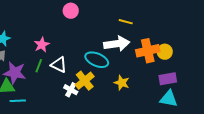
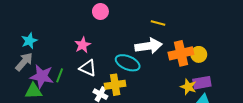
pink star: (42, 45) -> (83, 45), moved
green line: (39, 66) -> (60, 75), moved
yellow cross: (85, 81) -> (115, 85), turned 30
yellow star: (122, 83) -> (188, 87), moved

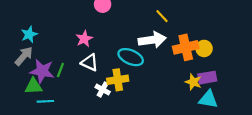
yellow line: (158, 23) -> (162, 16), turned 32

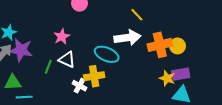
green line: (60, 70) -> (48, 67), moved
purple star: (42, 71) -> (21, 50), moved

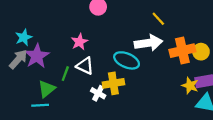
purple star: (21, 50) -> (37, 56), turned 30
green triangle: (13, 82) -> (47, 89), moved, turned -36

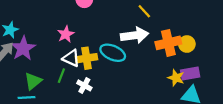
green line: (65, 74) -> (61, 76), moved
yellow cross: (113, 83) -> (86, 58), moved

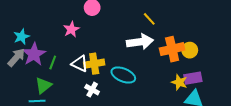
pink star: (66, 34) -> (71, 29), moved
cyan ellipse: (113, 53) -> (123, 75), moved
green line: (61, 76) -> (53, 63), moved

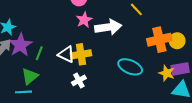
pink star: (71, 29) -> (84, 20), moved
white arrow: (140, 42) -> (108, 27), moved
cyan ellipse: (123, 75) -> (130, 67), moved
white cross: (92, 90) -> (79, 80), turned 32

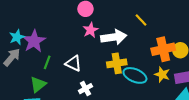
purple star: (20, 45) -> (34, 41), moved
yellow cross: (81, 54) -> (117, 63), moved
yellow star: (167, 73) -> (162, 74), moved

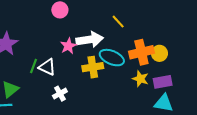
pink star: (91, 30) -> (68, 46), moved
green line: (47, 62) -> (33, 66), moved
cyan ellipse: (135, 75) -> (112, 58), moved

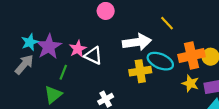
pink star: (68, 46) -> (78, 49), moved
green line: (33, 66) -> (63, 72), moved
white triangle: (47, 67) -> (93, 56), moved

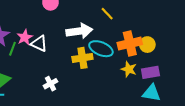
green line: (63, 72) -> (12, 49), moved

